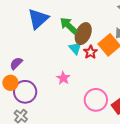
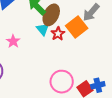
pink star: (63, 78) -> (13, 41), moved

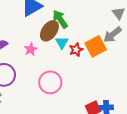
brown ellipse: (51, 15) -> (49, 31), moved
pink circle: (62, 82) -> (50, 82), moved

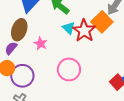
brown ellipse: (49, 31) -> (19, 30), moved
red star: (76, 50) -> (84, 31), size x1.6

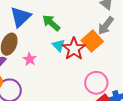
pink circle: (69, 69) -> (96, 83), moved

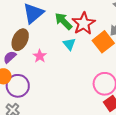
red star: (74, 49) -> (84, 23), moved

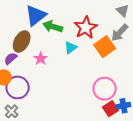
green arrow: (64, 21) -> (53, 27), moved, turned -30
cyan triangle: (69, 44) -> (71, 48), turned 32

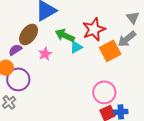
green arrow: (53, 27) -> (65, 35), moved

